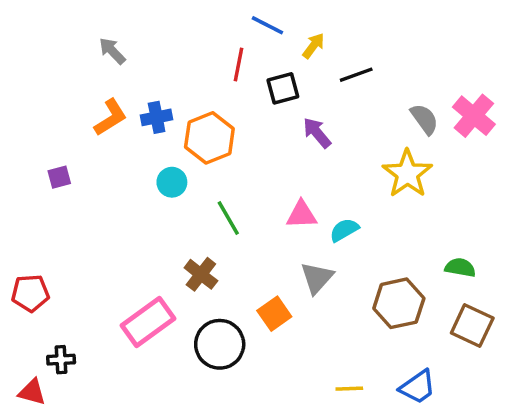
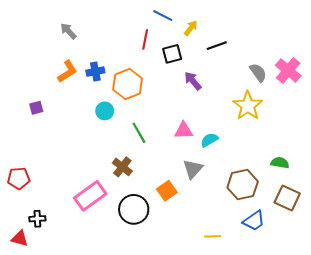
blue trapezoid: (418, 387) -> (254, 221), moved

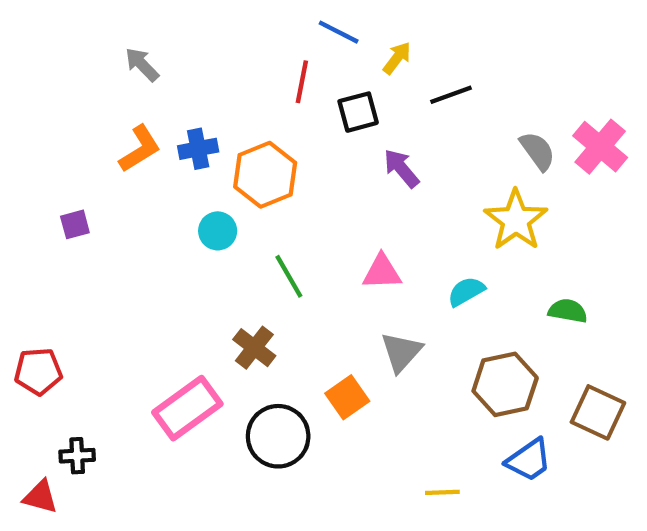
cyan semicircle: (209, 140) -> (466, 291), moved
green semicircle: (280, 163) -> (568, 311), moved

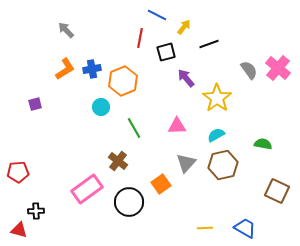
yellow star: (516, 220) -> (217, 98), moved
brown hexagon: (505, 384) -> (223, 165), moved
blue trapezoid: (529, 460) -> (245, 228), moved, turned -115

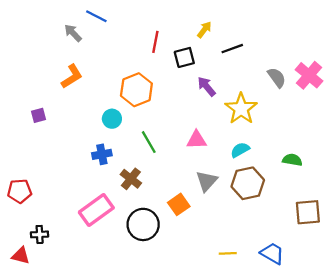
blue line: (157, 15) -> (96, 16), moved
blue cross: (92, 69) -> (102, 154), moved
brown square: (277, 191) -> (308, 212), turned -30

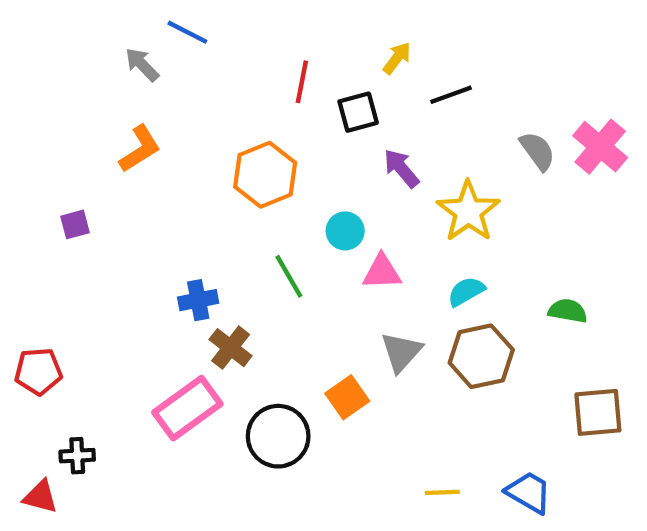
cyan circle: (112, 119) -> (345, 231), moved
brown cross: (131, 179) -> (231, 348), moved

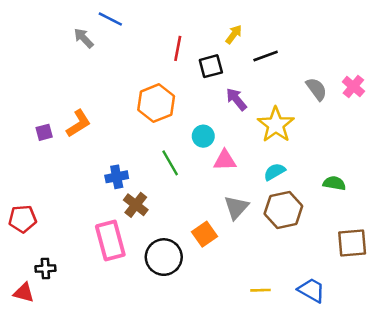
pink cross: (600, 147) -> (353, 87), size x0.7
orange L-shape: (140, 149) -> (79, 123), moved
pink rectangle: (187, 408) -> (110, 240), turned -69

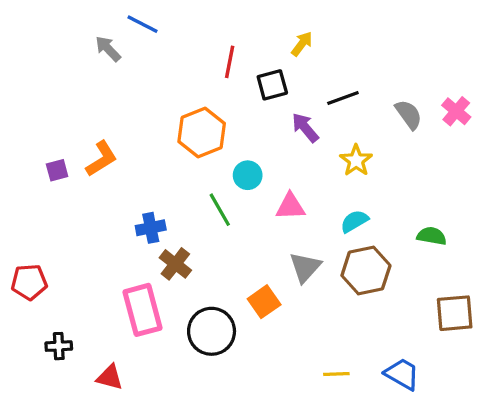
black line: (266, 56) -> (343, 98), moved
yellow star: (276, 125) -> (356, 160), size x0.7
cyan circle: (203, 136) -> (248, 175), moved
red triangle: (24, 293) -> (110, 377), moved

